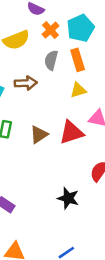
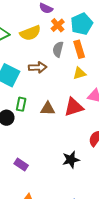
brown triangle: (39, 135) -> (48, 109), turned 35
black star: (68, 198) -> (71, 160), turned -30

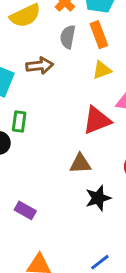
brown triangle: (48, 109) -> (80, 164), moved

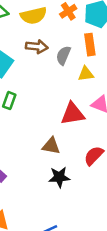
gray semicircle: (68, 37) -> (63, 55), moved
brown arrow: (40, 66) -> (37, 47), moved

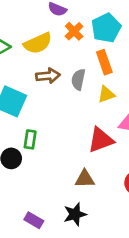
black star: (59, 177) -> (75, 214), moved

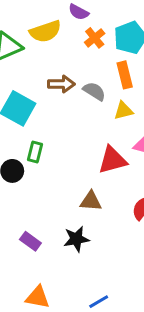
yellow semicircle: (38, 43) -> (45, 31), moved
gray semicircle: (78, 79) -> (94, 91), turned 105

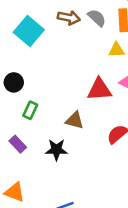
gray semicircle: (94, 91) -> (97, 18), moved
green rectangle: (35, 152) -> (30, 110), moved

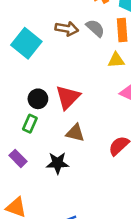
black circle: (14, 82) -> (38, 99), moved
red triangle: (99, 90) -> (68, 97), moved, turned -40

